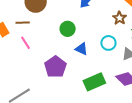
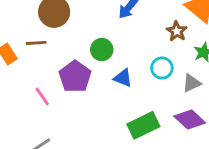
pink line: (25, 43) -> (42, 96), moved
purple pentagon: (55, 67) -> (75, 77), moved

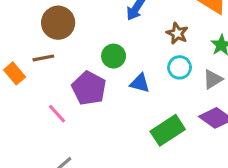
brown star: (177, 31) -> (177, 33), moved

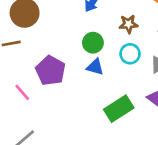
brown star: (177, 33) -> (129, 24), turned -30
green circle: (114, 56) -> (93, 43), moved

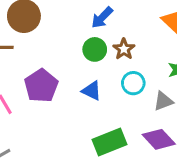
brown star: (129, 24) -> (124, 49), moved, turned 30
green circle: (93, 43) -> (95, 49), moved

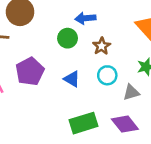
blue arrow: (102, 18) -> (85, 18), turned 36
green circle: (95, 49) -> (68, 38), moved

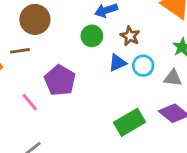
blue triangle: (72, 79) -> (117, 63), moved, turned -42
gray triangle: (131, 92) -> (173, 78), turned 36

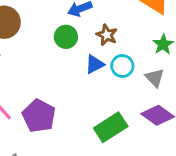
gray triangle: (173, 78) -> (155, 78), turned 42
purple pentagon: (60, 80) -> (39, 116), moved

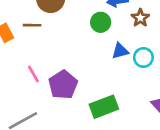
brown star: (107, 35) -> (140, 18), moved
green rectangle: (111, 127) -> (104, 107), moved

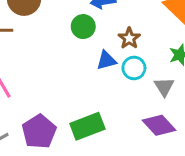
brown star: (140, 18) -> (129, 38), moved
purple pentagon: (63, 85) -> (39, 132), moved

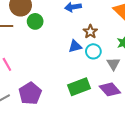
green circle: (83, 27) -> (35, 21), moved
green rectangle: (87, 126) -> (79, 87), moved

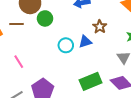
cyan circle: (93, 51) -> (66, 45), moved

